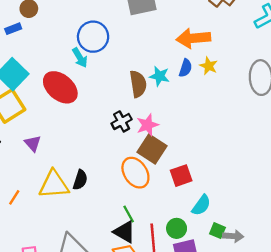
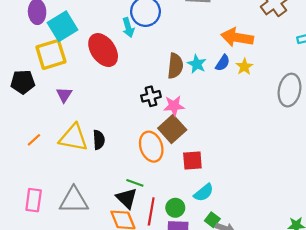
black semicircle: (80, 180) -> (99, 140), turned -36
green line: (129, 214) -> (135, 183), turned -56

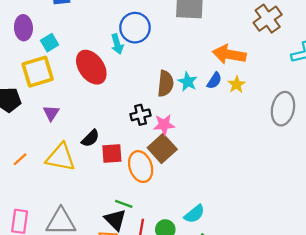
cyan square: (63, 26) -> (50, 43), size x0.6
black semicircle: (99, 140) -> (90, 138), moved, turned 48
red square: (192, 160) -> (112, 154), moved

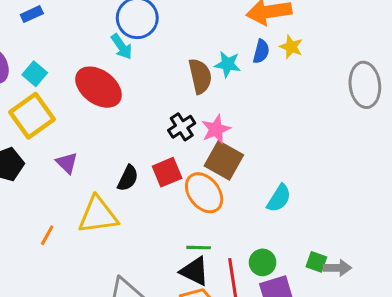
gray ellipse: (283, 109) -> (365, 85), moved
red square: (112, 154) -> (167, 172), moved
cyan semicircle: (194, 214) -> (279, 198), moved

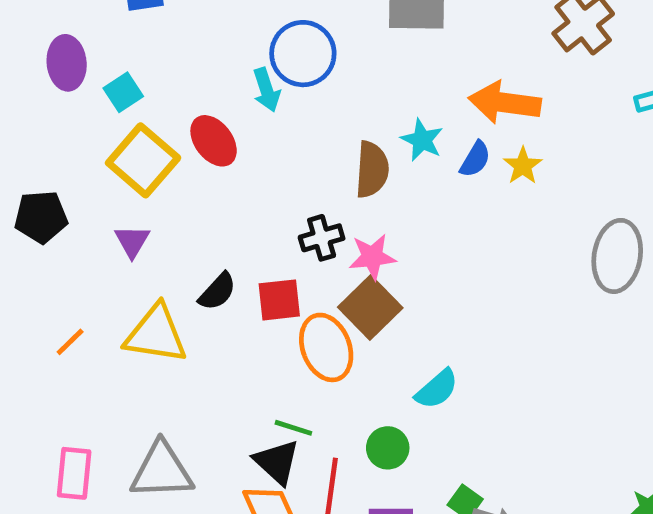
cyan star: (228, 64) -> (422, 140), moved
red ellipse: (98, 87) -> (214, 141), size x0.7
yellow square: (32, 116) -> (143, 160), moved, turned -30
green circle: (263, 262) -> (388, 448), moved

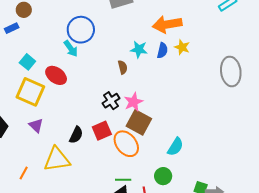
cyan square: (123, 92) -> (27, 62), moved
brown semicircle: (372, 170) -> (123, 67), size x0.6

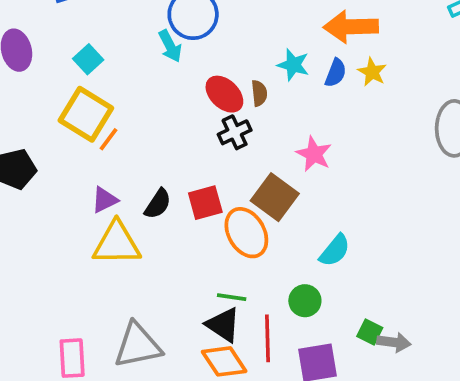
red ellipse: (56, 75) -> (224, 94), moved
black cross: (111, 101) -> (235, 132), moved
pink star: (133, 102) -> (314, 154), moved, turned -30
purple triangle: (36, 125) -> (105, 200), moved, turned 42
orange line: (24, 173) -> (108, 139), moved

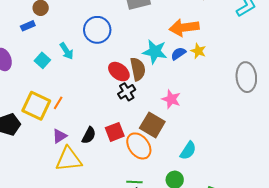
cyan arrow: (170, 46) -> (67, 51), moved
cyan star: (293, 65) -> (155, 52), size x1.4
blue semicircle: (336, 73) -> (178, 54), turned -140
brown semicircle: (259, 93) -> (138, 69), size x1.6
yellow square: (86, 114) -> (36, 106), moved

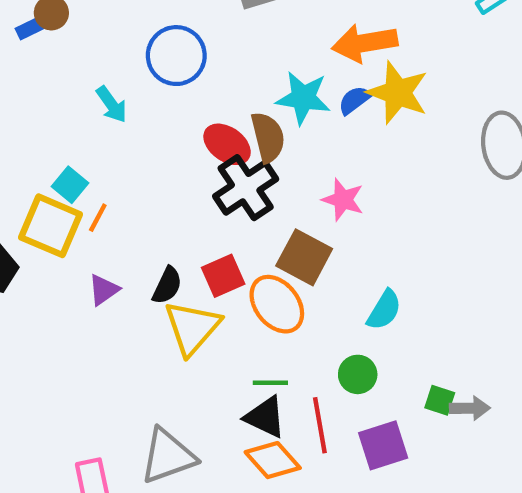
blue rectangle: (28, 26) -> (32, 27), moved
yellow star: (198, 51) -> (398, 93), size x1.8
cyan square: (42, 60) -> (70, 185), moved
black cross: (127, 92) -> (246, 188), size x1.6
yellow triangle: (69, 159) -> (192, 328), moved, turned -40

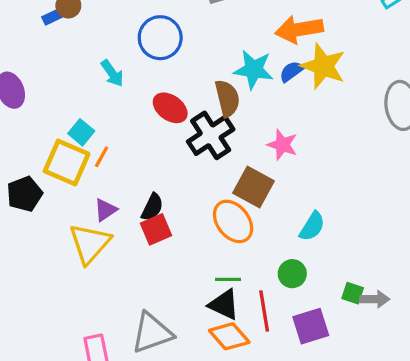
red ellipse: (227, 144) -> (170, 108), moved
red square: (223, 276) -> (156, 229), moved
yellow triangle: (192, 328) -> (90, 244), moved

